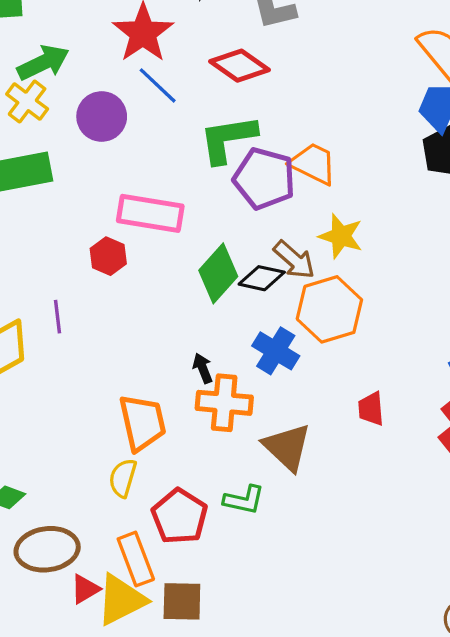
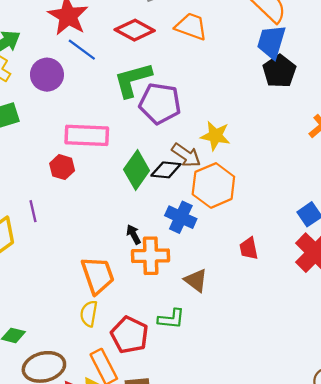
orange trapezoid: (313, 164) -> (191, 26), moved
brown triangle: (287, 447) -> (196, 280), size x0.7

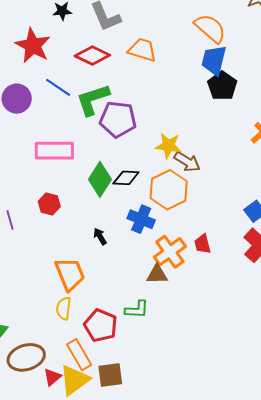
blue line: (82, 50) -> (58, 87), moved
brown arrow: (186, 155) -> (187, 162), moved
red hexagon: (62, 167) -> (49, 204), moved
orange cross: (151, 256) -> (170, 252), moved, turned -32
brown triangle: (196, 280) -> (157, 274), turned -35

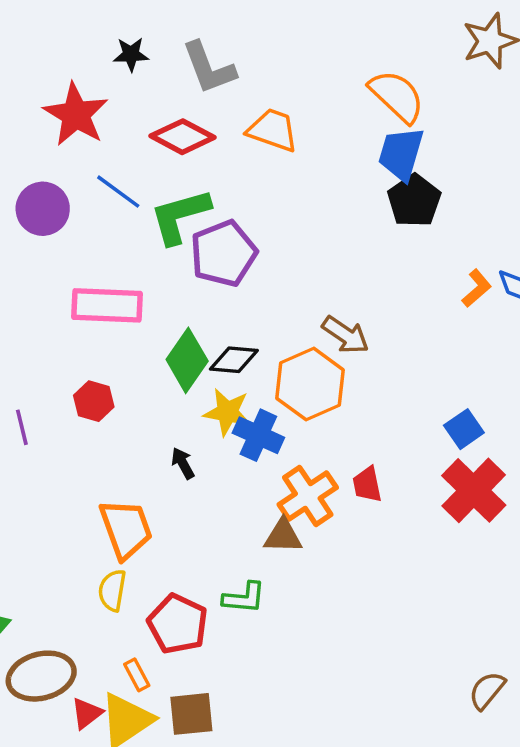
purple pentagon: (118, 119) -> (224, 253), turned -30
yellow star: (168, 146) -> (227, 412), moved
orange rectangle: (79, 355) -> (137, 675), size x0.6

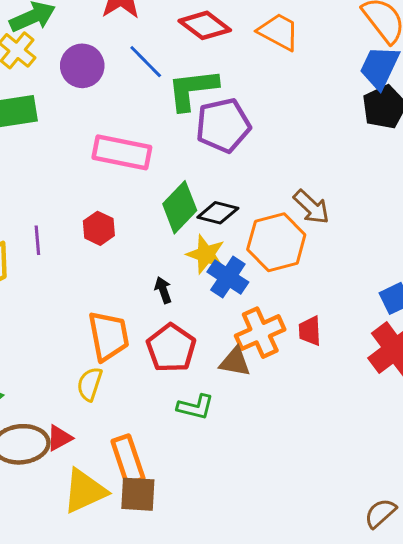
red pentagon: (178, 624) -> (171, 348), moved
orange rectangle: (137, 675) -> (128, 460), moved, size x1.8
red triangle: (87, 713) -> (59, 438), moved

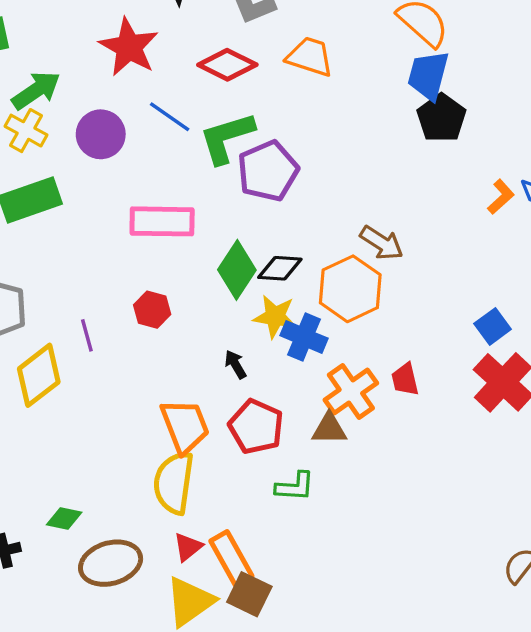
yellow semicircle: (90, 384) -> (174, 483), size x1.6
red triangle: (59, 438) -> (188, 547), moved
brown square: (138, 494) -> (249, 594), turned 33

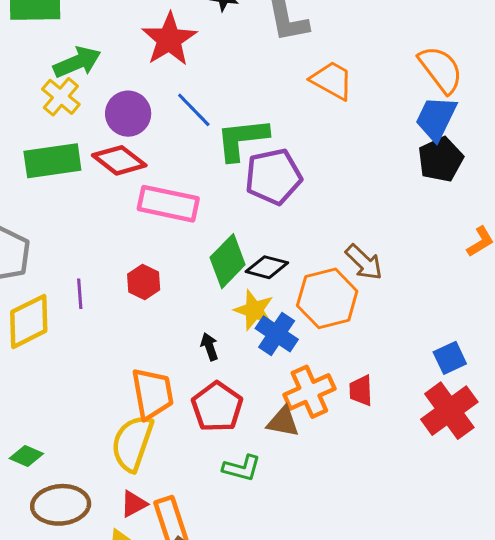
red diamond: (227, 65) -> (119, 160), moved

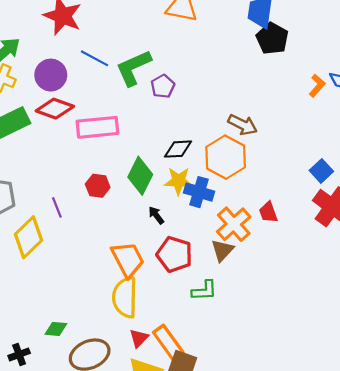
purple pentagon: (273, 177) -> (163, 86), size x0.6
green diamond: (228, 261) -> (140, 176), moved
brown triangle: (283, 422) -> (222, 250), turned -40

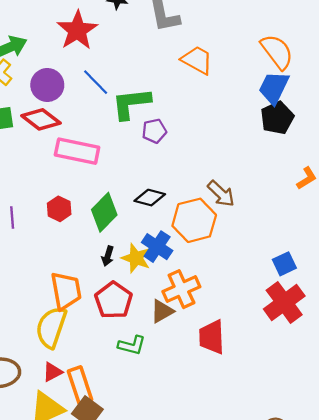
yellow star: (179, 181) -> (136, 258), moved
red trapezoid: (268, 212) -> (212, 337), moved, size x1.5
black arrow: (156, 215) -> (108, 256), turned -144

